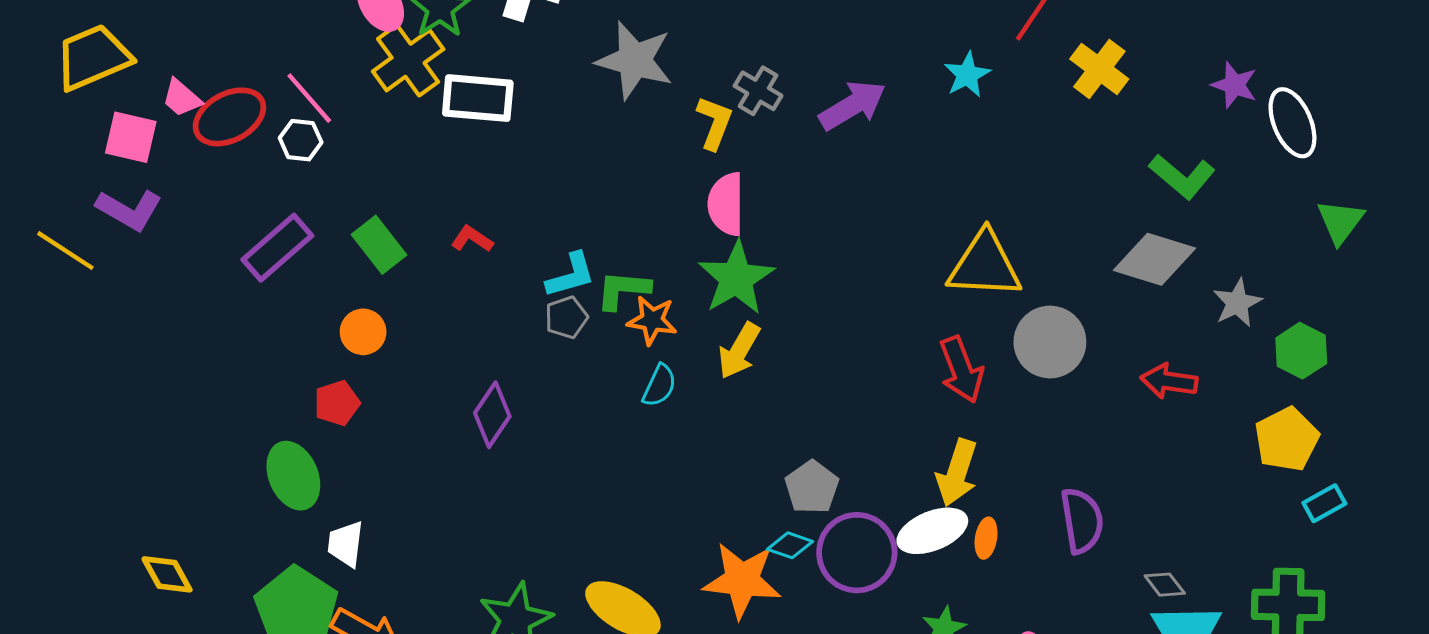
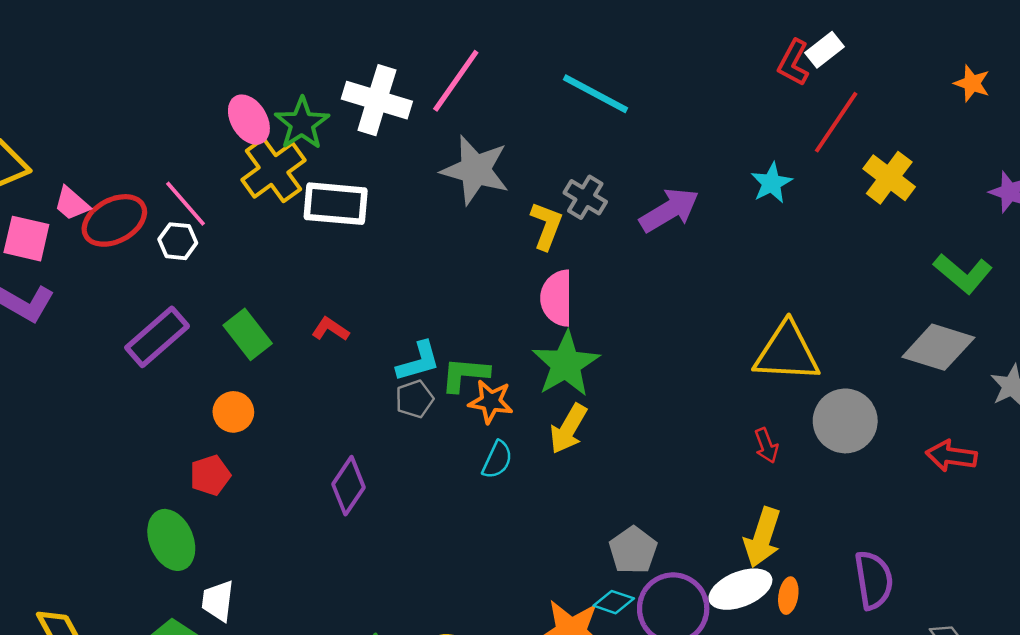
red arrow: (961, 370) -> (766, 446), size x0.6

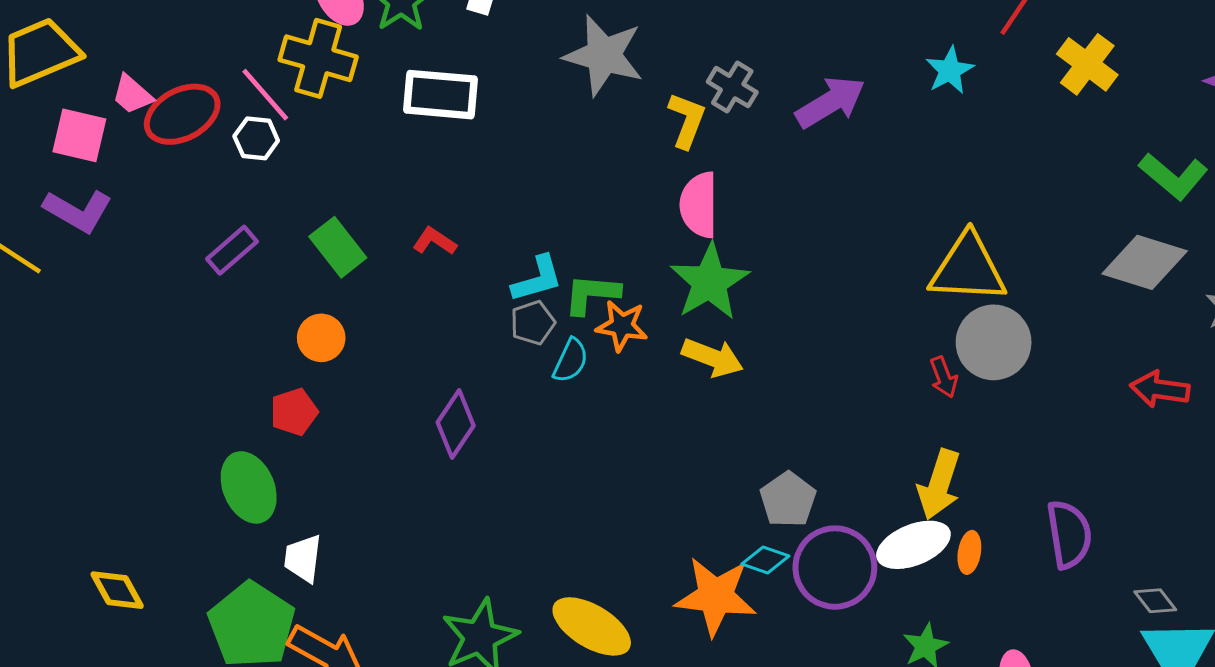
yellow cross: (273, 170) -> (318, 58), moved, turned -38
purple rectangle: (157, 337) -> (232, 250), size x0.7
gray circle: (845, 421) -> (994, 342), moved
yellow arrow: (568, 429) -> (713, 357), turned -99
cyan semicircle: (497, 460) -> (570, 361), moved

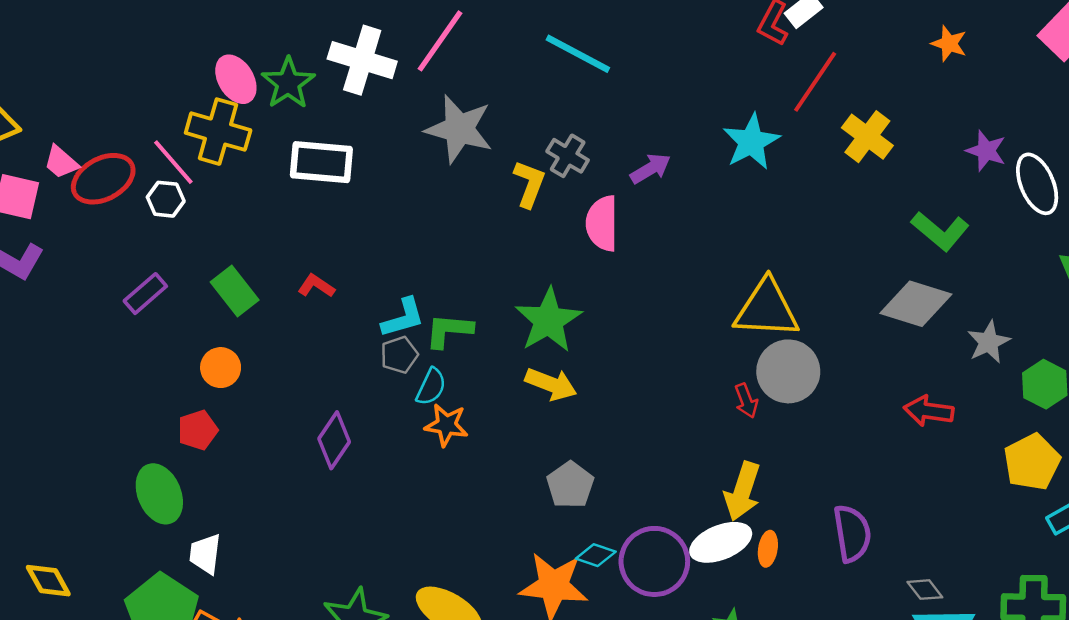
cyan star: (950, 70) -> (751, 142), size x1.4
purple arrow: (830, 102) -> (651, 169), size x0.7
pink semicircle: (699, 205) -> (602, 223), moved
orange star: (622, 326) -> (446, 425), moved
gray pentagon: (788, 500) -> (570, 485), moved

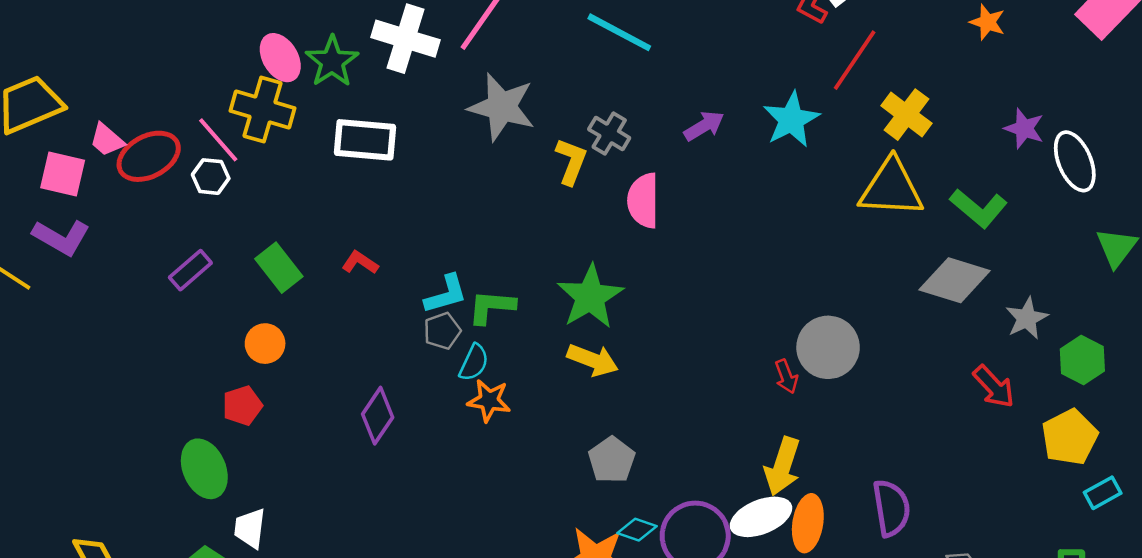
purple arrow: (651, 169) -> (704, 126), moved
yellow triangle: (767, 309) -> (891, 188), moved
red arrow: (929, 411) -> (994, 387), moved, turned -141
orange ellipse: (768, 549) -> (808, 523), size x1.6

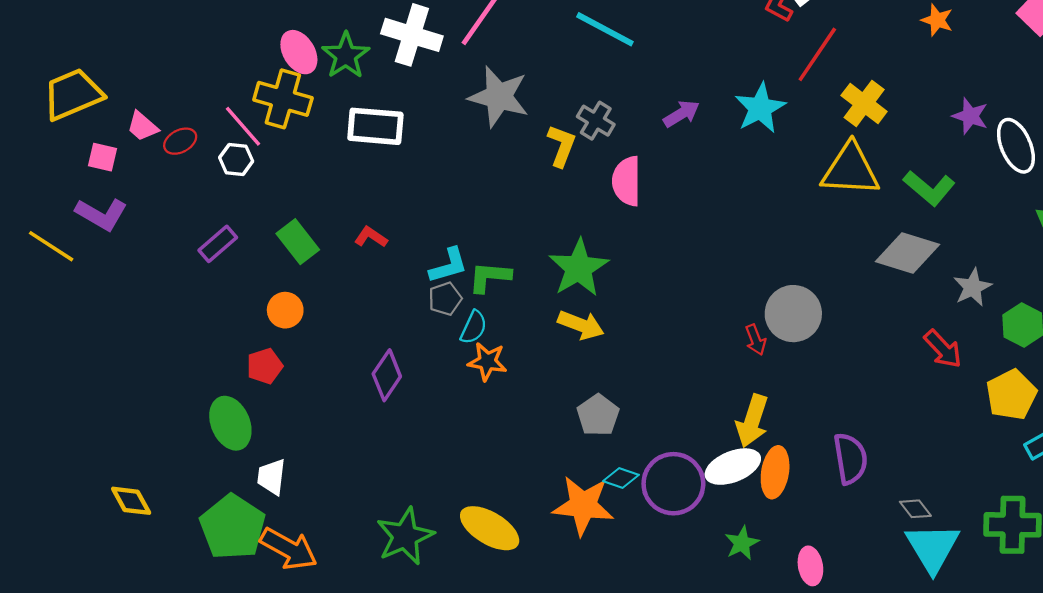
red ellipse: (149, 156) -> (180, 141), size x0.6
pink square: (63, 174) -> (103, 157), size x0.7

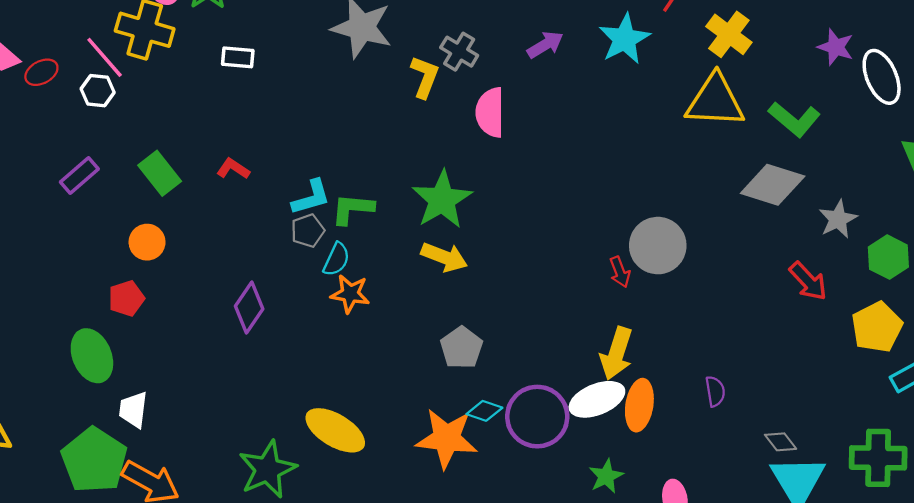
white rectangle: (375, 126) -> (238, 57), size x0.6
purple semicircle: (850, 459) -> (715, 391), size x0.6
yellow ellipse: (490, 528) -> (335, 430), moved

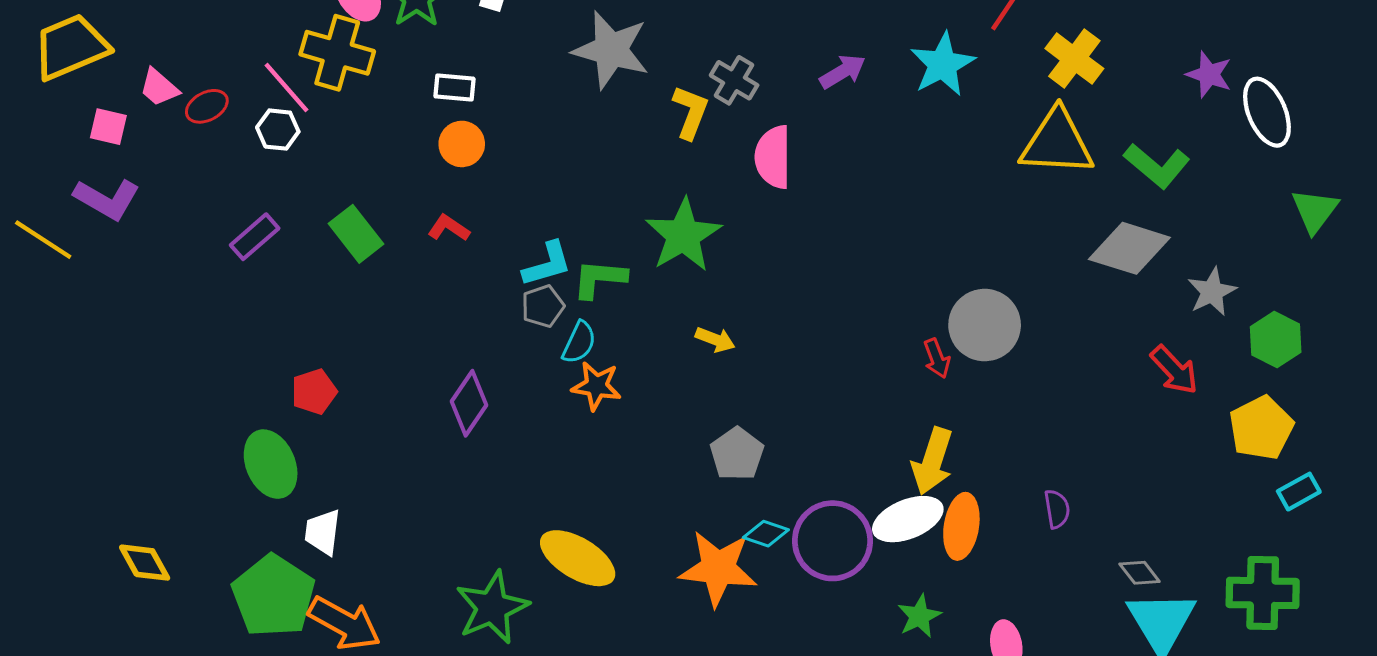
green star: (442, 200) -> (683, 235), moved
orange circle: (147, 242) -> (462, 144), moved
yellow arrow: (444, 257) -> (715, 340), size x0.7

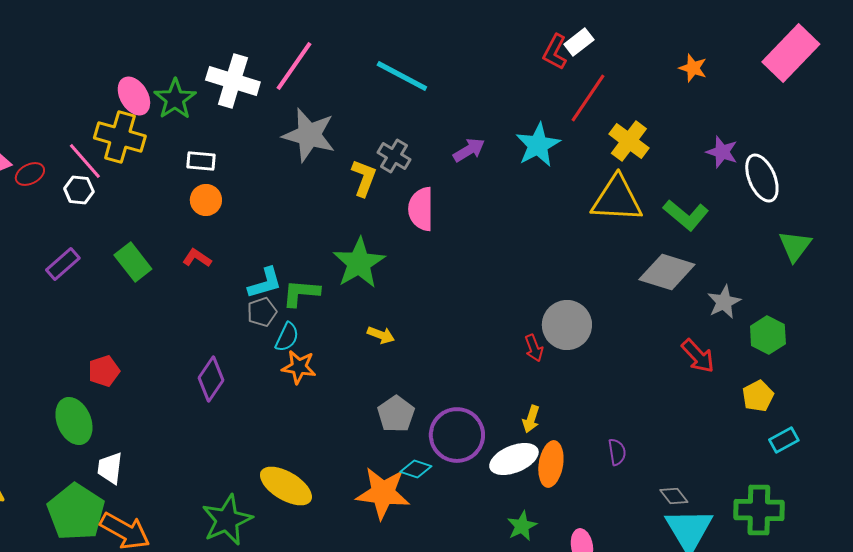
yellow pentagon: (1261, 428) -> (758, 396), size x0.7
yellow arrow: (932, 461) -> (531, 419), size x0.6
purple circle: (833, 541) -> (457, 435), moved

